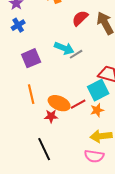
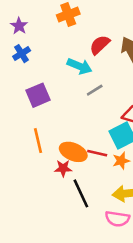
cyan arrow: (64, 48) -> (80, 66), moved
red line: (78, 104) -> (97, 153), turned 42
black line: (44, 149) -> (81, 193), moved

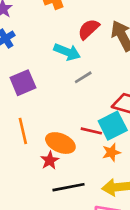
red line: (97, 153) -> (91, 131), moved
red star: (63, 168) -> (50, 160), turned -30
black line: (81, 193) -> (68, 187), turned -76

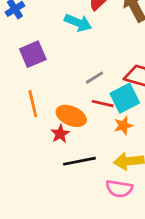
gray line: (83, 77) -> (94, 78), moved

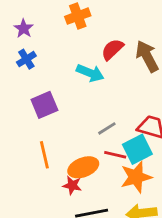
orange ellipse: (71, 116) -> (83, 167), turned -44
orange star: (123, 126) -> (136, 177), size x1.6
red star: (60, 134) -> (72, 185), turned -30

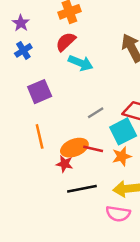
red semicircle: (112, 49) -> (66, 42), moved
red line: (115, 155) -> (93, 149), moved
orange star: (136, 177) -> (122, 156), size x0.7

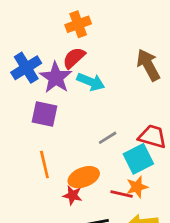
purple star: (21, 23) -> (56, 78), moved, size x1.6
blue cross: (23, 50) -> (26, 68), size x1.5
purple square: (40, 92) -> (44, 114), turned 35
red line: (93, 149) -> (122, 194), moved

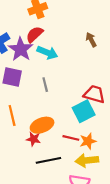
brown arrow: (148, 65) -> (91, 40), size x0.6
gray line: (108, 138) -> (45, 85), moved, turned -72
orange star: (137, 187) -> (88, 141), moved

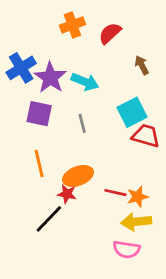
red semicircle: (35, 34) -> (110, 33), moved
cyan square: (84, 111) -> (132, 112), moved
black line: (48, 160) -> (49, 219), moved, turned -35

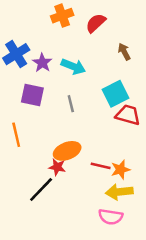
purple star: (50, 78) -> (42, 63), size x0.7
orange line: (39, 163) -> (16, 135), moved

